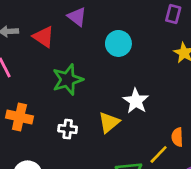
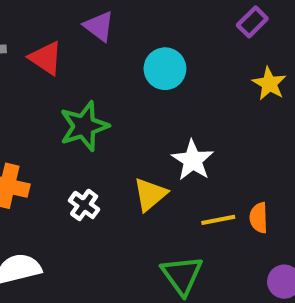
purple rectangle: (173, 14) -> (252, 22), turned 30
white cross: (68, 129) -> (84, 205), turned 30
yellow line: (159, 154) -> (218, 220), moved, turned 35

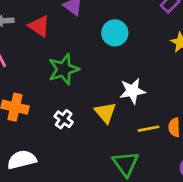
white star: (193, 160) -> (132, 91), turned 30
yellow triangle: (150, 194) -> (105, 112), turned -30

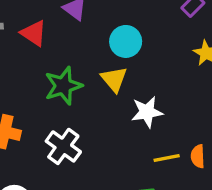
yellow triangle: (105, 112) -> (114, 79), moved
white cross: (64, 119) -> (63, 146), size x1.5

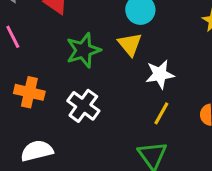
yellow line: (167, 158) -> (161, 113), moved, turned -50

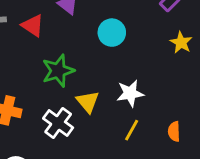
yellow triangle: (130, 44) -> (88, 102), moved

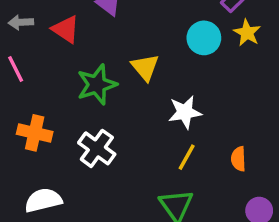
cyan circle: (112, 33) -> (204, 38), moved
yellow star: (181, 42) -> (247, 33), moved
yellow triangle: (88, 102) -> (145, 67), moved

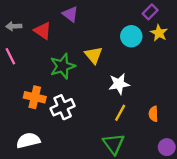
orange cross: (35, 133) -> (35, 97), moved
white cross: (97, 148) -> (63, 107), turned 30

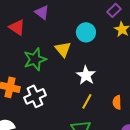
cyan circle: (131, 36) -> (86, 32), moved
white star: (119, 84) -> (86, 75), turned -30

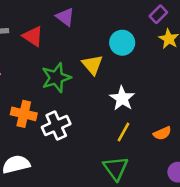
orange semicircle: (117, 102) -> (162, 133), turned -112

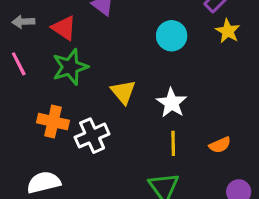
yellow triangle: (92, 65) -> (123, 92), moved
green star: (56, 78) -> (70, 67), moved
yellow line: (123, 132) -> (173, 143), turned -30

